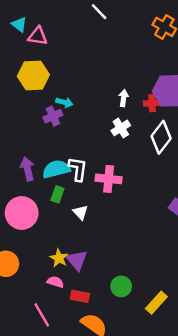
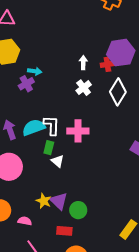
green rectangle: (57, 194) -> (49, 148), moved
pink semicircle: (55, 282) -> (25, 221), moved
green circle: (121, 286) -> (78, 210), moved

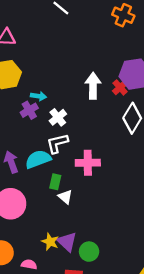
white arrow: (83, 63) -> (93, 86), size x1.6
red cross: (107, 64) -> (120, 87), turned -32
white cross: (84, 88) -> (58, 117), moved
white L-shape: (52, 125) -> (57, 143), moved, turned -105

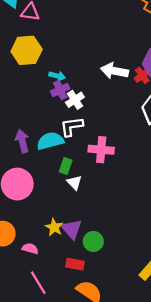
white arrow: (93, 86) -> (114, 71), turned -85
purple cross: (29, 110) -> (60, 90), moved

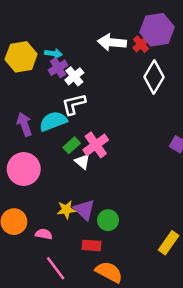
yellow hexagon: (27, 50) -> (21, 57), moved
pink cross: (101, 150) -> (96, 145), moved, turned -35
green rectangle: (66, 166) -> (72, 145), turned 35
yellow star: (54, 227) -> (66, 210), turned -30

